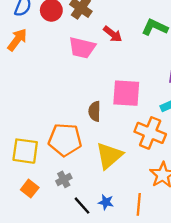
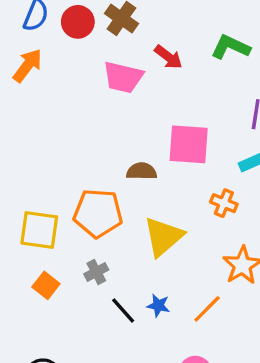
brown semicircle: (94, 111) -> (142, 171), turned 90
orange cross: (150, 133) -> (224, 203), size x0.6
orange line: (139, 204) -> (207, 309), turned 40

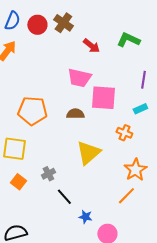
pink trapezoid: (123, 77) -> (79, 78), moved
orange pentagon: (98, 213) -> (32, 111), moved
blue star: (158, 306) -> (85, 217), moved
orange line: (207, 309) -> (126, 196), moved

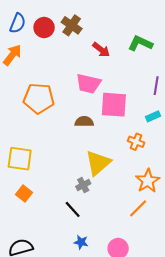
orange pentagon: (32, 111) -> (39, 98), moved
gray cross: (48, 174) -> (83, 185), moved
blue star: (85, 217) -> (81, 242), moved

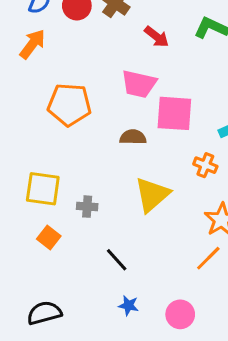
gray cross: (83, 185) -> (87, 207), moved, turned 32

